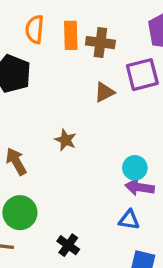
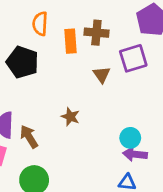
orange rectangle: (71, 35) -> (71, 41), moved
brown triangle: (104, 92) -> (102, 75), turned -36

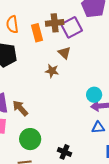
purple square: (133, 58) -> (72, 27), moved
brown star: (70, 117) -> (52, 71), moved

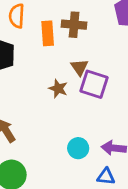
purple square: (72, 27) -> (94, 84), moved, turned 35
cyan circle: (94, 95) -> (78, 148), moved

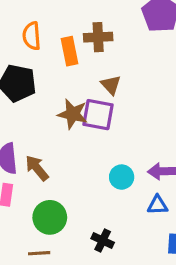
purple square: (94, 84) -> (98, 115), moved
brown star: (58, 89) -> (73, 114), moved, size x1.4

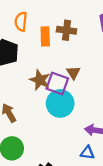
brown triangle: (111, 85) -> (73, 73), moved
cyan circle: (122, 177) -> (60, 103), moved, size x1.6

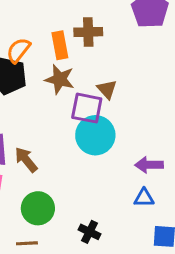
orange semicircle: (21, 22) -> (18, 50), moved, turned 42
brown star: (40, 80) -> (60, 79), moved

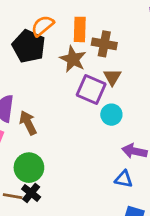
brown cross: (88, 32) -> (104, 44), moved
cyan circle: (95, 135) -> (111, 115), moved, size x0.6
black cross: (89, 232) -> (31, 193), moved

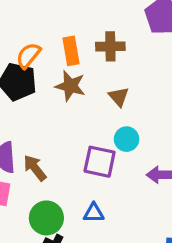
brown cross: (104, 44) -> (110, 46), moved
purple square: (91, 90) -> (100, 162), moved
blue triangle: (124, 179) -> (94, 213), moved

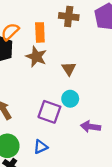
brown cross: (110, 46) -> (69, 17), moved
blue triangle: (94, 213) -> (41, 147), turned -32

